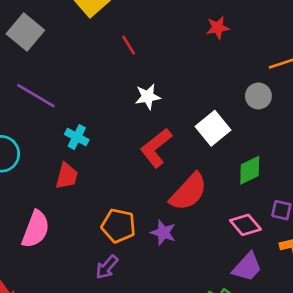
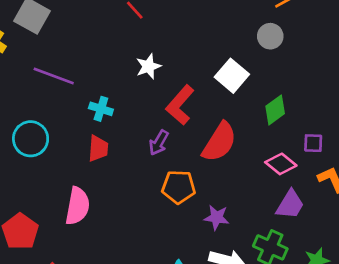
white star: (148, 97) -> (148, 66), moved
orange pentagon: (119, 226) -> (179, 187), moved
purple star: (163, 233) -> (217, 217), moved
purple arrow: (107, 267) -> (159, 143), moved

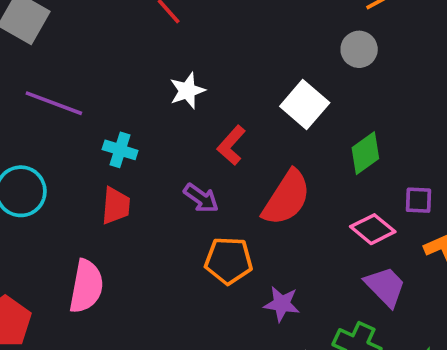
red L-shape: (180, 105) -> (231, 145), size x0.7
purple arrow: (159, 143) -> (201, 198), turned -85
purple trapezoid: (290, 205) -> (385, 286), turned -76

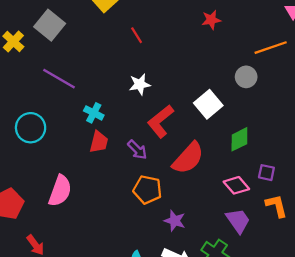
red L-shape: (231, 145) -> (161, 121), size x1.4
red trapezoid: (116, 206) -> (99, 142), moved

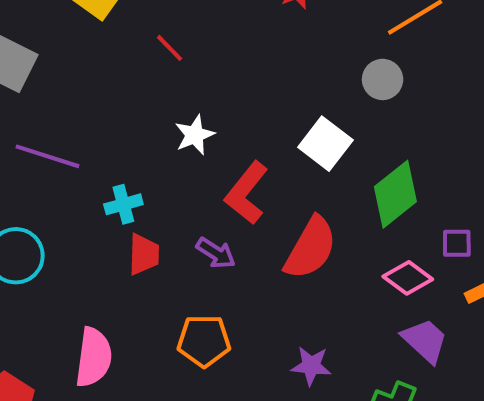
cyan cross: (94, 113) -> (123, 204), turned -30
green diamond: (239, 139) -> (395, 194), size x1.4
orange pentagon: (147, 190) -> (204, 341), moved

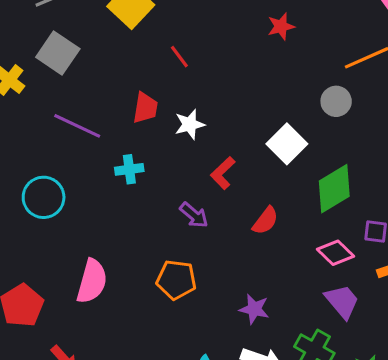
red L-shape: (246, 193) -> (223, 173), size x0.7
red semicircle: (311, 248) -> (265, 221), size x0.6
red trapezoid: (144, 254) -> (145, 108), moved

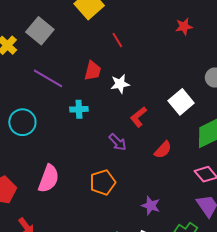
orange pentagon: (176, 280) -> (103, 182), turned -30

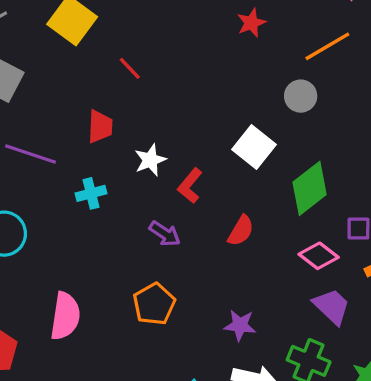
red star: (184, 27) -> (251, 23), moved
white star: (120, 84) -> (150, 160), moved

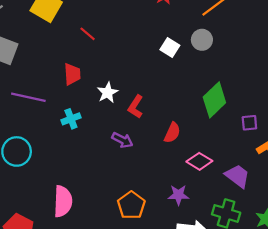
white square: (254, 147) -> (170, 47), moved, size x0.7
pink diamond: (319, 256) -> (199, 161), moved
orange pentagon: (154, 304) -> (131, 205), moved

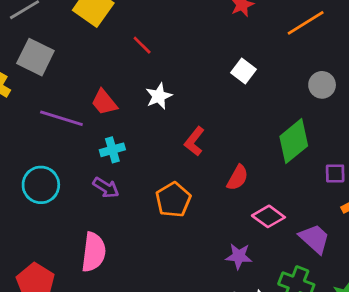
gray circle: (202, 40) -> (322, 85), moved
red trapezoid: (72, 74) -> (104, 102), moved, turned 140
white star: (108, 93) -> (159, 96), moved
purple arrow: (122, 140) -> (106, 188), moved
orange pentagon: (131, 205) -> (173, 200), moved

